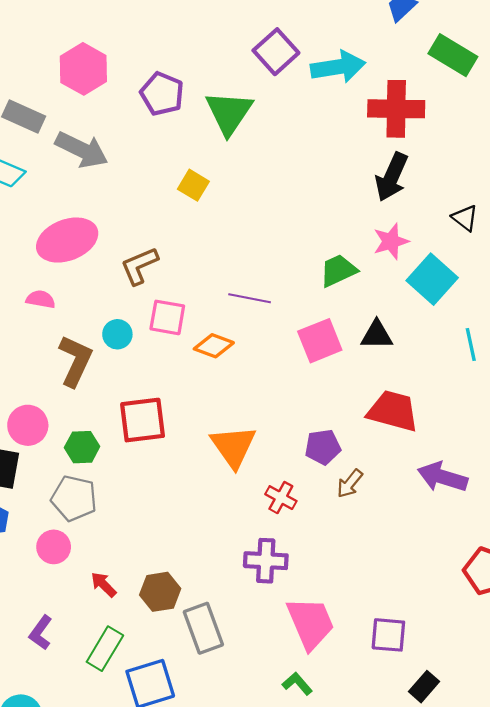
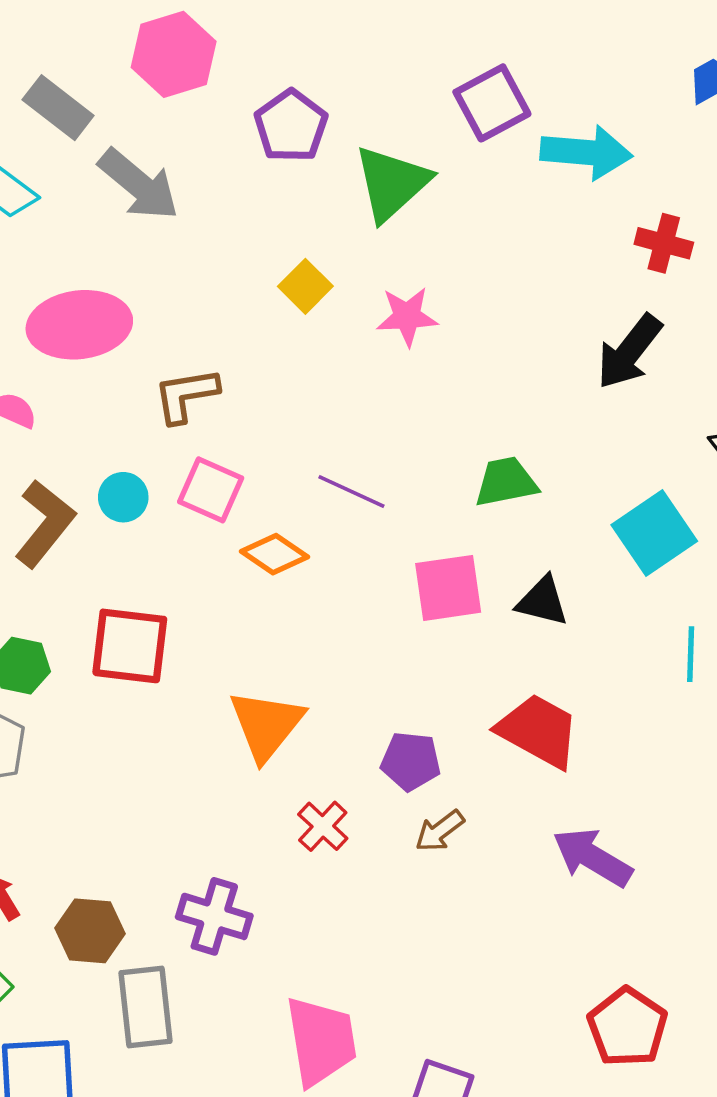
red cross: (396, 109) -> (664, 243), size x0.6
pink star: (391, 241) -> (407, 317), moved
purple cross: (266, 561) -> (214, 916), moved

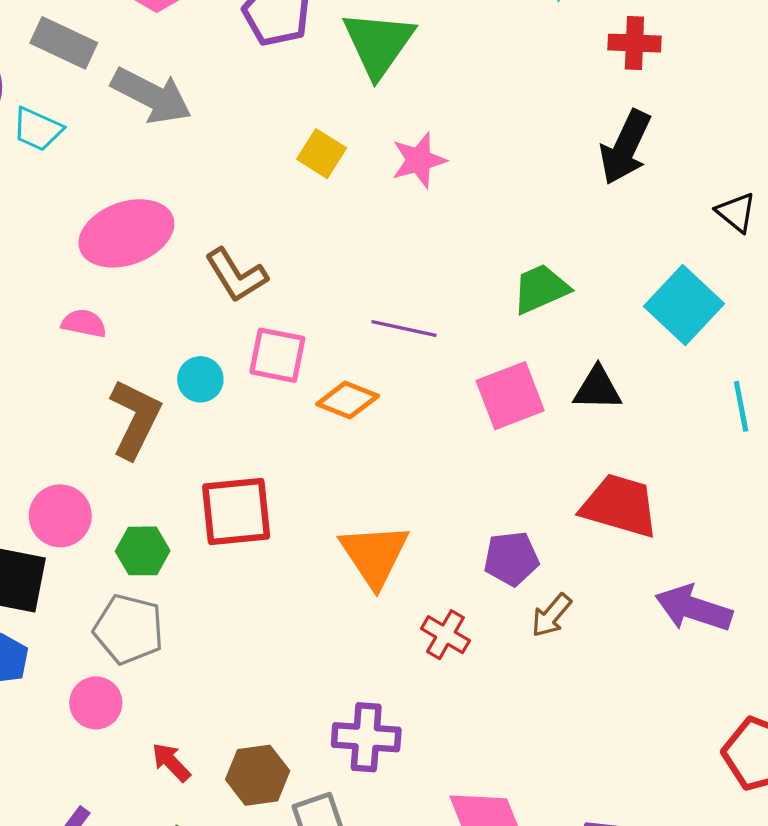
brown L-shape: (186, 395) -> (236, 275), turned -100

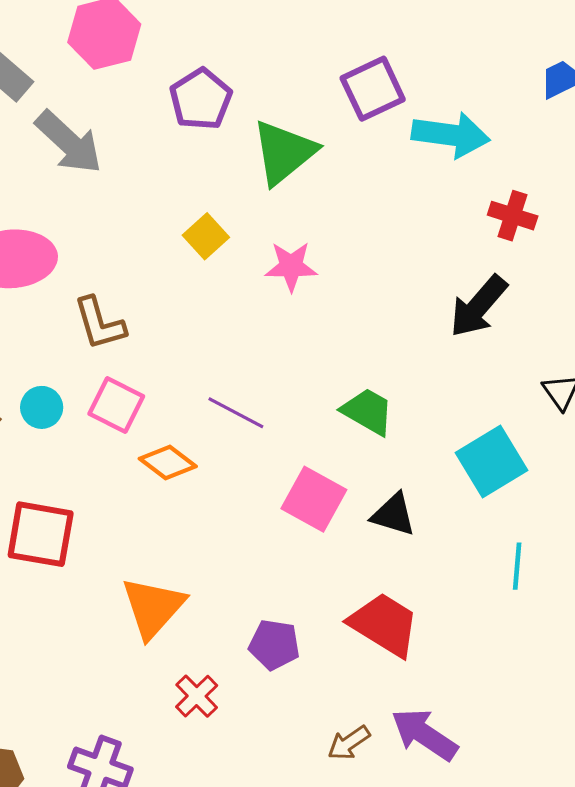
green trapezoid: (541, 289) -> (368, 411), turned 38
pink square: (510, 396) -> (314, 499), turned 34
brown arrow: (551, 615) -> (349, 743), moved

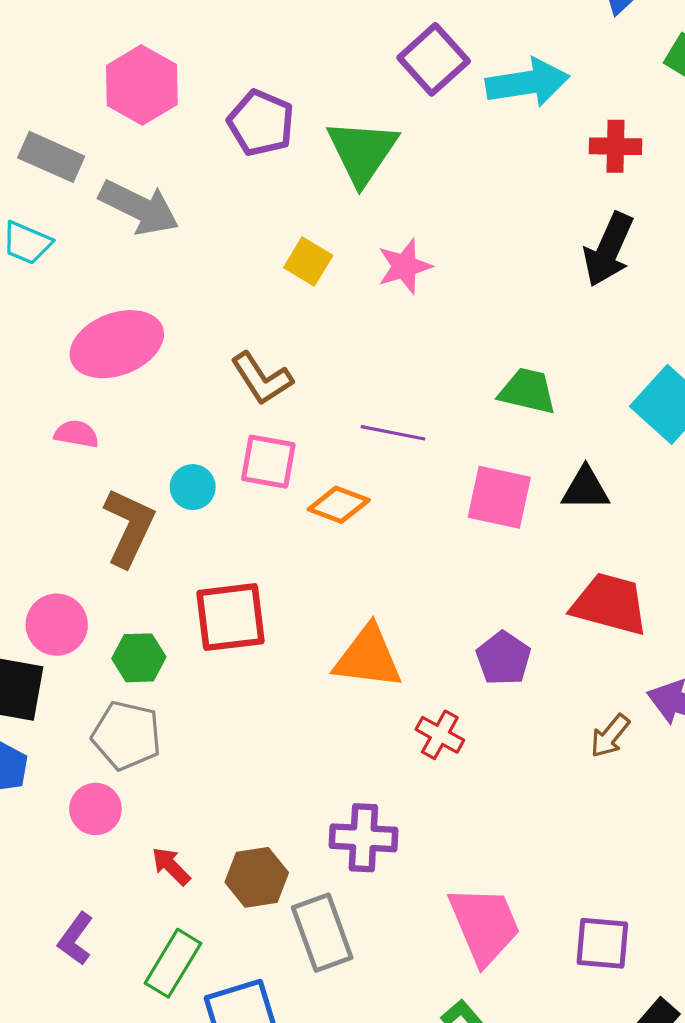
brown L-shape: (100, 323) -> (262, 378), moved
orange triangle: (153, 607) -> (368, 657), turned -48
purple pentagon: (274, 645) -> (503, 658), turned -30

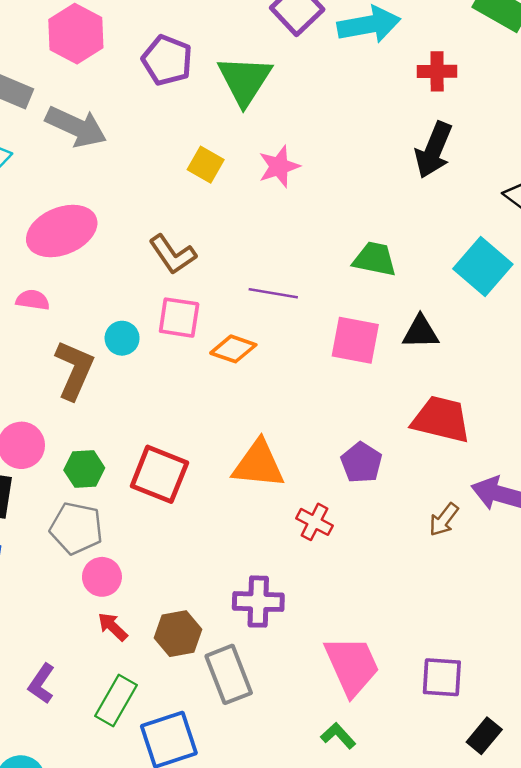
red square: (231, 617) -> (159, 474), moved, turned 30
pink circle: (95, 809) -> (102, 577), moved

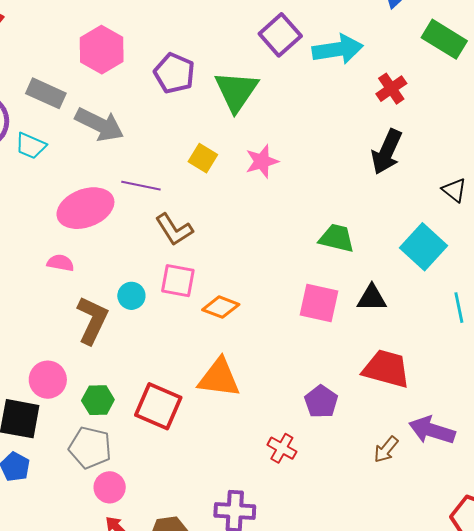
red cross: (437, 71) -> (391, 89), turned -36
purple line: (273, 293) -> (141, 186), moved
orange triangle: (258, 464) -> (219, 378), moved

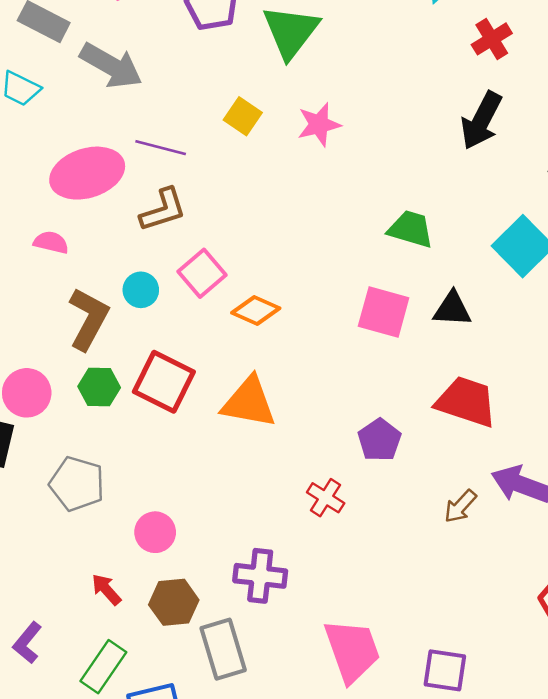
brown L-shape: (174, 230) -> (163, 210), moved, turned -78
pink square: (178, 281) -> (202, 273), turned 36
green hexagon: (98, 400) -> (99, 387), moved
red square: (158, 406) -> (164, 382), moved
pink circle: (110, 487) -> (155, 532), moved

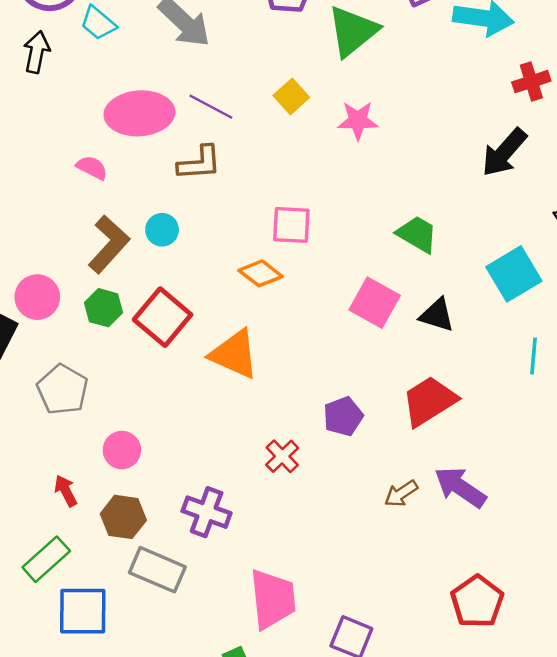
pink square: (202, 273) -> (291, 225), moved, turned 30
red trapezoid: (466, 402) -> (429, 401), turned -64
gray rectangle: (223, 649) -> (157, 570), turned -64

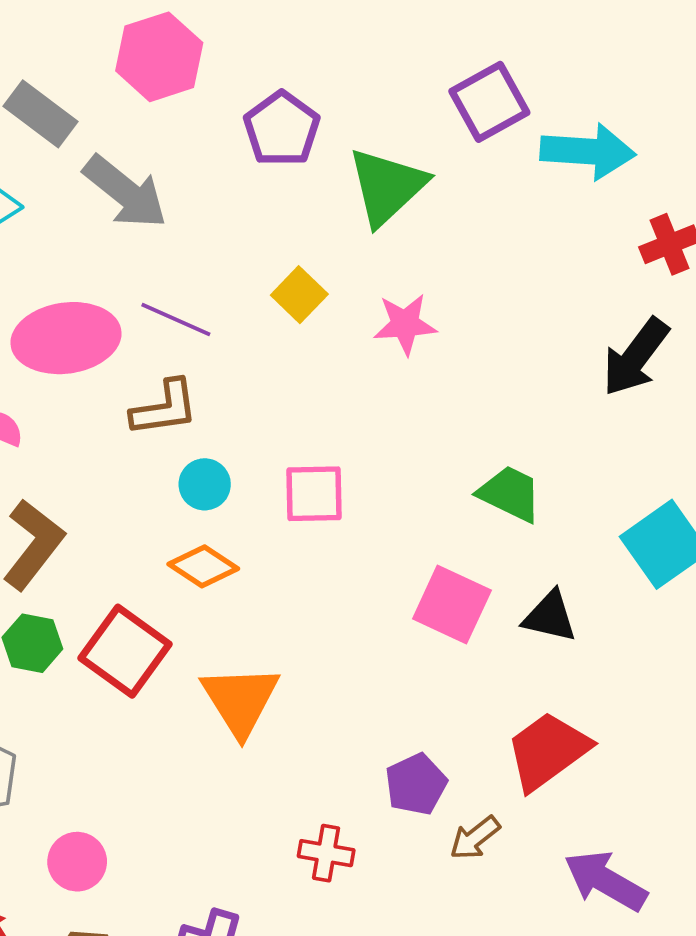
cyan circle: (162, 230) -> (205, 484), moved
orange diamond: (261, 273) -> (203, 566), moved
orange triangle: (234, 354) -> (240, 700), turned 38
red cross: (282, 456) -> (326, 853), turned -32
brown arrow: (401, 494) -> (475, 838), moved

